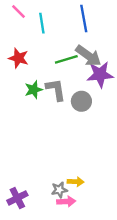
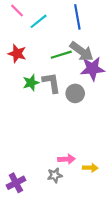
cyan line: (42, 23) -> (39, 21), turned 60
yellow arrow: (76, 182) -> (90, 168), moved
pink arrow: (66, 201) -> (67, 159), moved

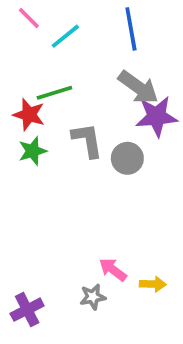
red star: (17, 54) -> (29, 115), moved
green line: (61, 55) -> (54, 93), moved
green star: (31, 83) -> (33, 151), moved
pink arrow: (67, 159) -> (113, 270), turned -140

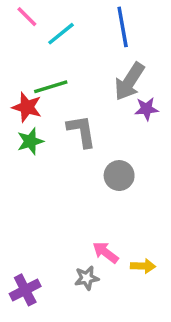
gray arrow: (138, 87) -> (129, 82), turned 87
purple star: (157, 116) -> (146, 109), size x0.6
gray circle: (127, 158) -> (119, 176), moved

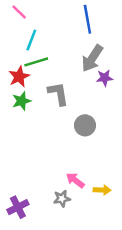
cyan line: (61, 34) -> (31, 40), moved, turned -30
red star: (27, 107) -> (19, 77), turned 30

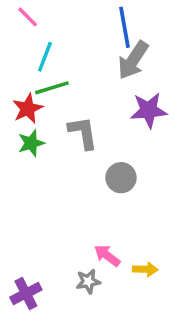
gray arrow: (92, 58) -> (133, 60), moved
purple star: (105, 78) -> (149, 110), size x1.5

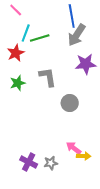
green line: (52, 88) -> (40, 38), moved
red star: (28, 109) -> (16, 53), moved
pink arrow: (107, 255) -> (74, 148), moved
purple cross: (26, 294) -> (29, 162), moved, turned -36

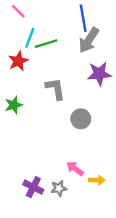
green star: (18, 83) -> (14, 105), moved
pink arrow: (74, 148) -> (75, 169), moved

